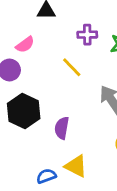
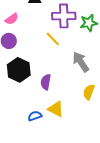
purple cross: (87, 35) -> (64, 16), size x1.6
pink semicircle: (25, 45) -> (12, 19), moved

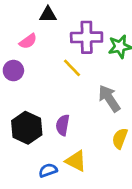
pink semicircle: (12, 19) -> (28, 41), moved
black hexagon: (19, 70) -> (27, 128), moved

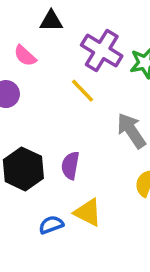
purple cross: (87, 37) -> (102, 51), turned 32
pink semicircle: (28, 41) -> (25, 56), turned 78

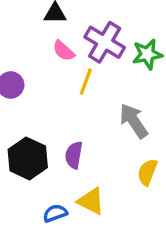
pink semicircle: (25, 56) -> (64, 51), moved
yellow line: (83, 91) -> (86, 82), turned 64

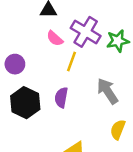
purple semicircle: (74, 155) -> (61, 97), moved
black hexagon: (28, 158) -> (25, 103), moved

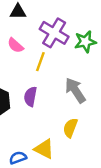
pink semicircle: (55, 38) -> (15, 45), moved
yellow semicircle: (118, 130) -> (70, 128), moved

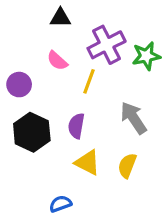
purple cross: (54, 33) -> (107, 45), turned 32
yellow triangle: (44, 149) -> (87, 162), moved

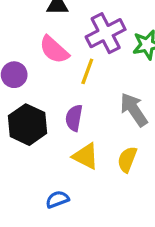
pink semicircle: (57, 61) -> (54, 50), size x1.4

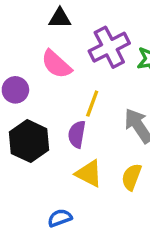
yellow line: (87, 71) -> (92, 104), moved

